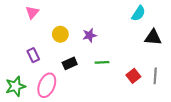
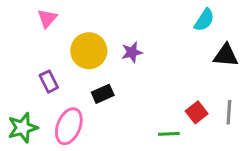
yellow circle: (60, 34) -> (89, 51), size x1.5
green line: (102, 62) -> (169, 134), moved

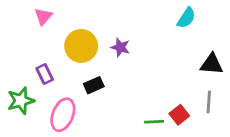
purple star: (132, 52) -> (120, 47), turned 30
black triangle: (226, 55) -> (212, 64), moved
red square: (197, 112) -> (179, 115), moved
green star: (23, 128) -> (21, 101), moved

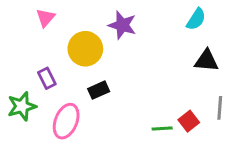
purple star: (120, 47) -> (122, 25), moved, size x1.4
black triangle: (212, 64) -> (206, 61), moved

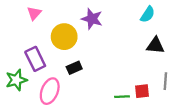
purple rectangle: (47, 78) -> (35, 59), size x1.5
red square: (189, 121) -> (142, 91), turned 32

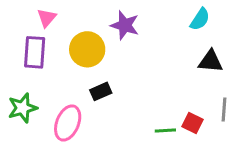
purple rectangle: (35, 59) -> (35, 52), moved, turned 30
red square: (142, 91) -> (192, 123), turned 32

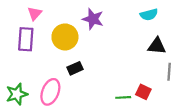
cyan semicircle: (200, 19) -> (149, 15), turned 42
green star: (23, 108) -> (17, 94), moved
gray line: (224, 109) -> (169, 72), moved

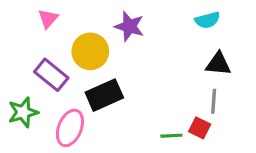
purple rectangle: (26, 39) -> (51, 75), moved, turned -55
black rectangle: (75, 68) -> (104, 95), size x1.6
gray line: (169, 72) -> (214, 101), moved
green star: (17, 94) -> (23, 112), moved

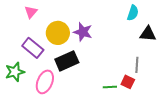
cyan semicircle: (207, 20) -> (133, 13), turned -56
purple star: (129, 26) -> (83, 32), moved
black triangle: (218, 64) -> (148, 34), moved

